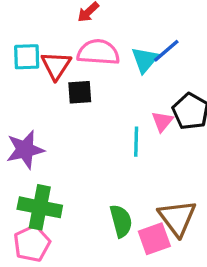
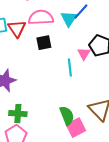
black square: (80, 92) -> (44, 43), moved
green cross: (40, 207) -> (18, 114), size x0.7
pink square: (154, 239) -> (76, 128), moved

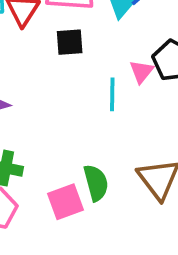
pink square: (76, 128) -> (65, 202), moved

